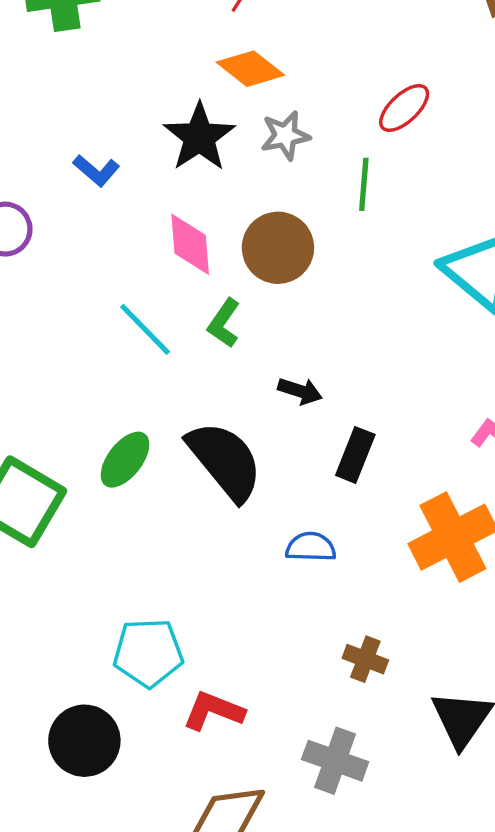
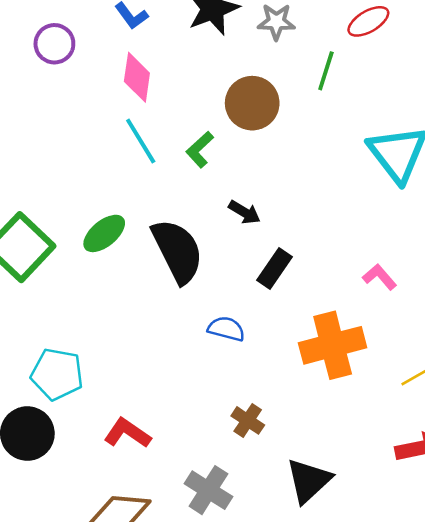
pink diamond: (190, 244) -> (137, 77), moved
cyan pentagon: (148, 653) -> (57, 374), moved

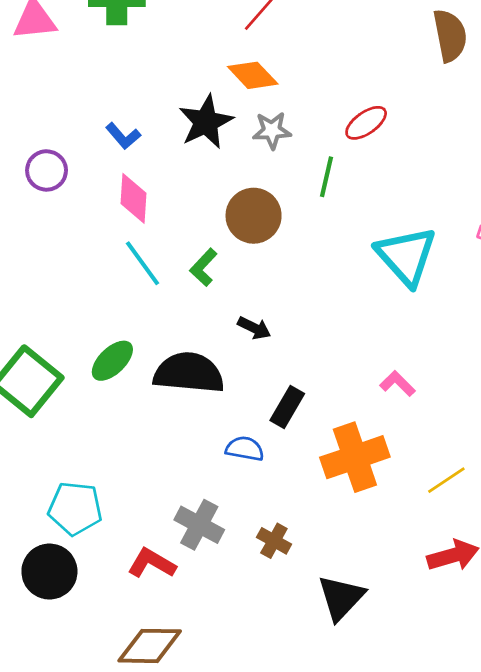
black semicircle: (177, 251) -> (189, 373), turned -54
black rectangle: (274, 269) -> (287, 407), moved
gray cross: (208, 490) -> (199, 525), moved

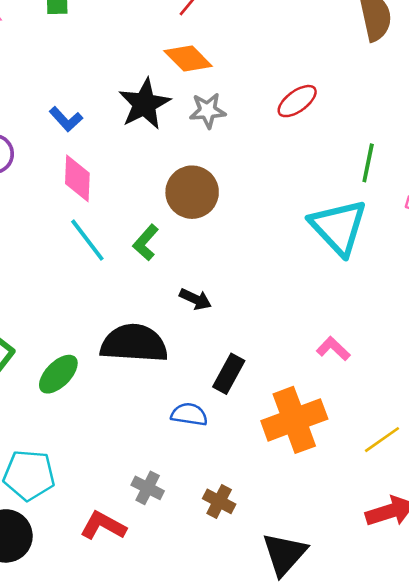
green line: (326, 177) -> (368, 163), moved
green ellipse: (112, 361) -> (58, 374), moved
gray cross: (199, 525) -> (148, 488), size x0.7

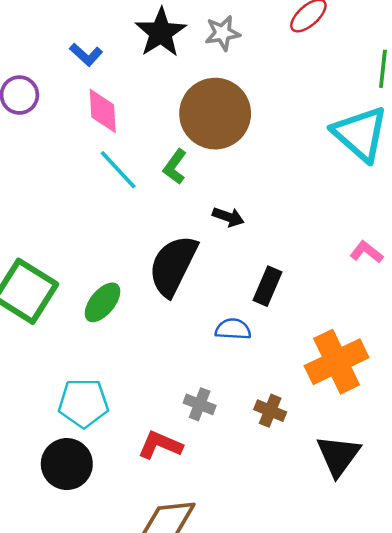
brown circle: (192, 192) -> (215, 114), size x1.4
black semicircle: (134, 343) -> (173, 266), turned -62
orange cross: (294, 420) -> (337, 362), moved

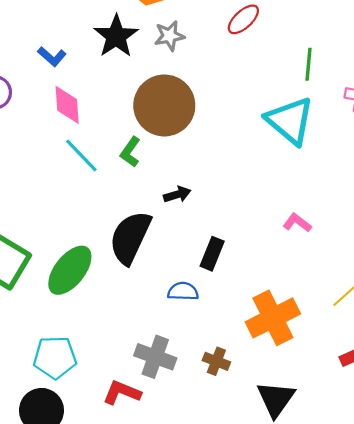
black arrow: (228, 217) -> (177, 195), turned -35
green ellipse: (103, 302) -> (70, 270), size x1.4
gray cross: (200, 404) -> (155, 357), size x1.5

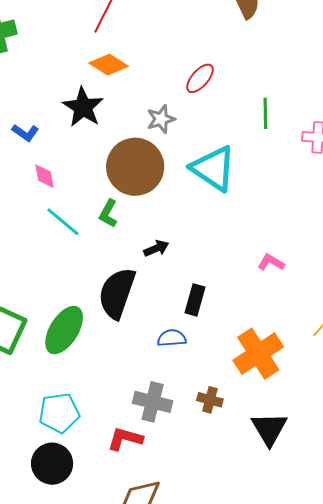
gray star: (169, 36) -> (161, 119), moved
pink diamond: (67, 105) -> (44, 176), size x0.7
cyan triangle: (290, 121) -> (213, 168), moved

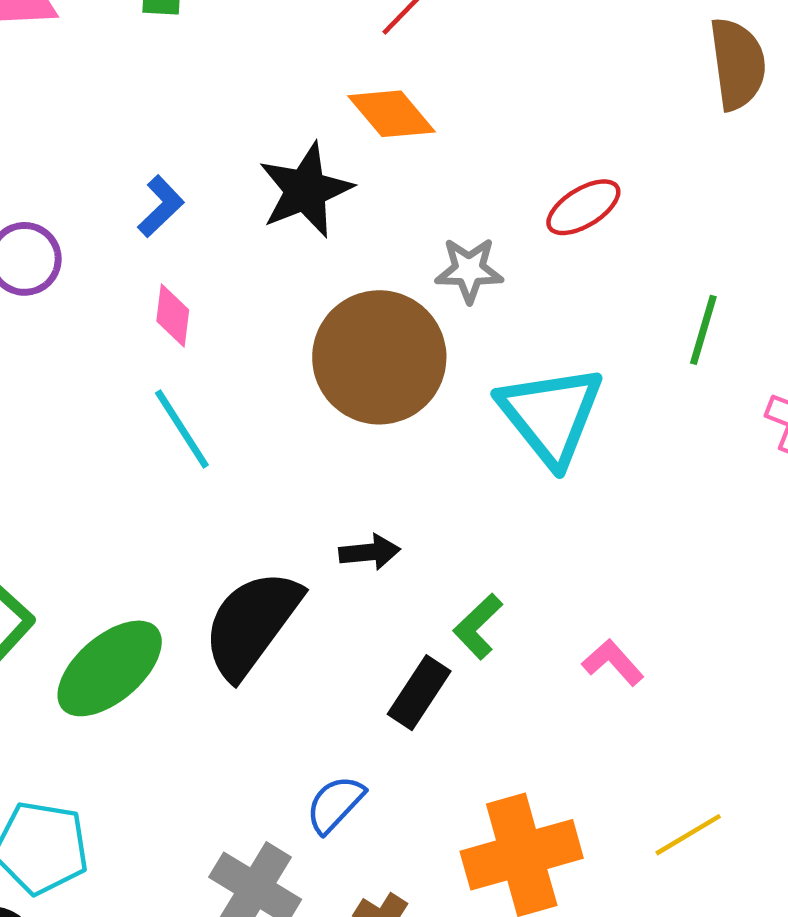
blue L-shape: (25, 133) -> (161, 206), turned -96
green L-shape: (108, 214) -> (478, 626), moved
blue semicircle: (172, 338) -> (335, 804), moved, turned -60

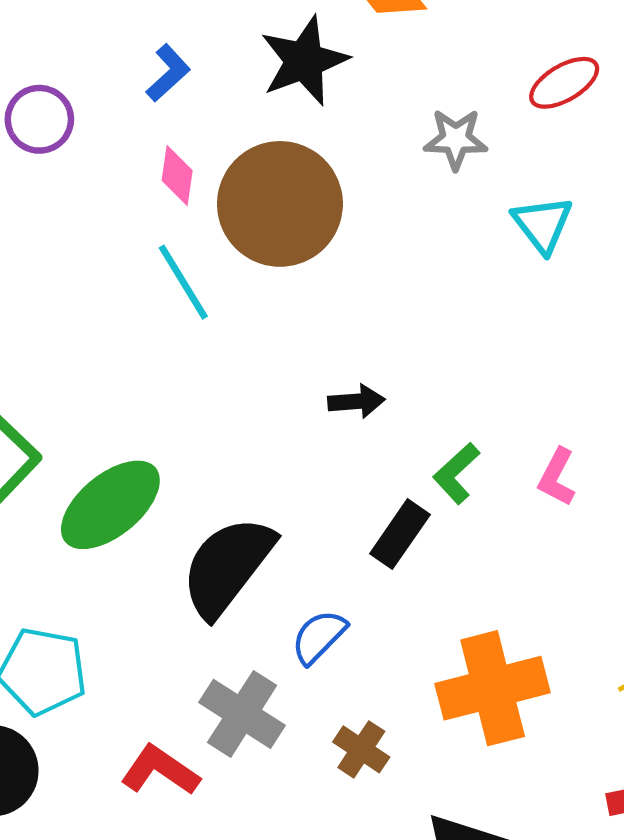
brown circle: (379, 357) -> (280, 204), moved
cyan triangle: (551, 415) -> (542, 224), moved, size x0.6
black semicircle: (252, 624) -> (227, 566), moved
pink L-shape: (613, 662) -> (557, 477), moved, turned -112

